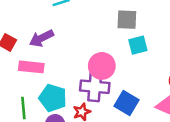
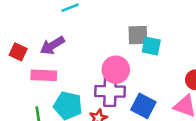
gray square: (127, 20) -> (138, 35), moved
cyan square: (138, 45) -> (151, 46), turned 30

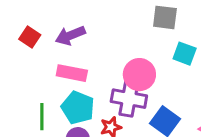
gray square: (138, 35) -> (165, 17), moved
pink rectangle: (44, 75) -> (72, 73), moved

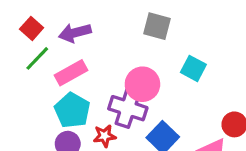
gray square: (165, 17) -> (157, 26), moved
pink rectangle: (72, 73) -> (71, 73), turned -48
green line: (42, 117) -> (37, 58), moved, turned 36

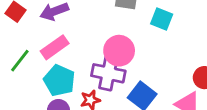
green line: (37, 58) -> (20, 61), moved
cyan square: (193, 68) -> (162, 19), moved

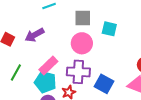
pink rectangle: (55, 47) -> (48, 66), moved
pink circle: (119, 51) -> (82, 43), moved

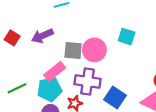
gray square: (83, 18) -> (73, 51), moved
green line: (16, 73) -> (17, 88), moved, turned 30
cyan pentagon: (45, 82) -> (50, 89), turned -30

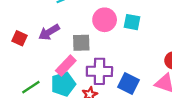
pink circle: (94, 50) -> (105, 20), moved

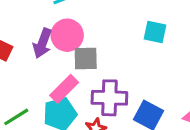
pink circle: (105, 20) -> (67, 35), moved
purple arrow: (49, 32) -> (42, 43), turned -40

